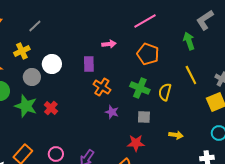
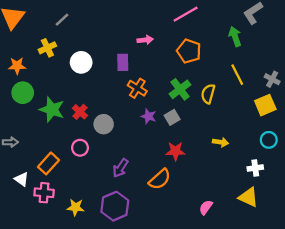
gray circle: (32, 77) -> (104, 124), moved
green cross: (140, 88) -> (180, 89), turned 30
gray square: (144, 117) -> (172, 117), moved, turned -32
pink circle: (56, 154) -> (80, 148), moved

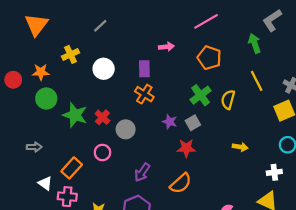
gray line: (62, 20) -> (100, 26), moved
orange cross: (137, 88) -> (144, 94), moved
red star: (175, 151) -> (186, 148), moved

